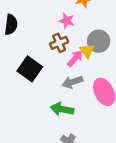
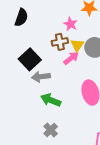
yellow triangle: (87, 51) -> (77, 45), moved
gray arrow: (72, 82) -> (41, 77), moved

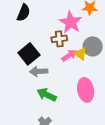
pink star: (70, 24) -> (71, 22), size x1.6
yellow triangle: (77, 45) -> (80, 54), moved, turned -32

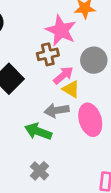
yellow triangle: (80, 54) -> (71, 89), moved
gray arrow: (39, 71) -> (57, 110), moved

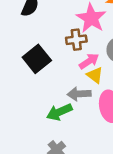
green arrow: (38, 131) -> (59, 112), turned -50

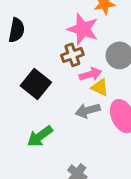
pink arrow: (89, 61) -> (90, 74), turned 30
green arrow: (59, 112) -> (40, 136), moved

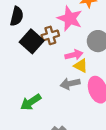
brown cross: (72, 55) -> (50, 35), moved
black square: (36, 84) -> (32, 41), moved

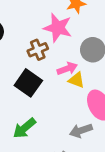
black square: (32, 41) -> (28, 83), moved
gray arrow: (70, 84) -> (81, 131), moved

